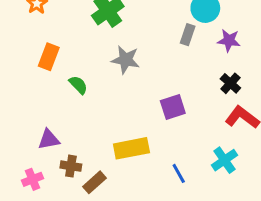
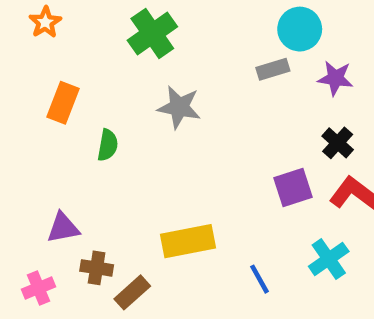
gray rectangle: (188, 35) -> (273, 69), turned 54
green semicircle: (78, 85) -> (108, 145), turned 54
purple square: (173, 107) -> (293, 188), moved

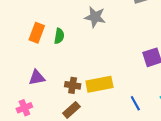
orange rectangle: (63, 103) -> (37, 33), moved
brown cross: (97, 268) -> (73, 85), moved

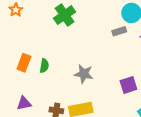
gray star: (95, 17) -> (84, 74), moved

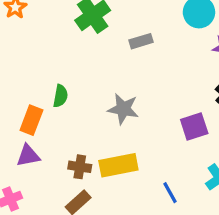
gray rectangle: (119, 31) -> (141, 41), moved
orange rectangle: (24, 63) -> (31, 120), moved

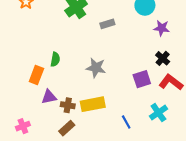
purple triangle: (28, 156) -> (49, 97), moved

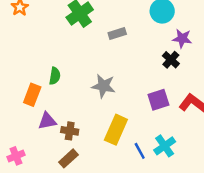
black cross: (163, 58) -> (171, 60), moved
yellow rectangle: (93, 104) -> (116, 130), moved, turned -55
cyan cross: (158, 113) -> (165, 146), moved

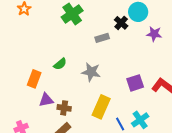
gray rectangle: (117, 34) -> (102, 38), moved
black cross: (171, 60) -> (121, 23), moved
green semicircle: (55, 76) -> (60, 64), moved, turned 40

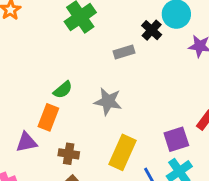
orange rectangle: (34, 79) -> (48, 117), moved
purple square: (135, 83) -> (176, 139), moved
purple triangle: (46, 100) -> (26, 142), moved

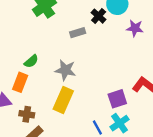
yellow rectangle: (123, 152) -> (63, 100), moved
brown cross: (69, 154) -> (27, 114), moved

